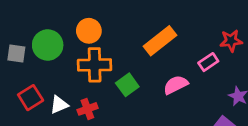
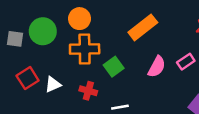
pink rectangle: (208, 62) -> (186, 62), moved
pink semicircle: (176, 85) -> (157, 67), turned 145
red cross: (87, 109) -> (88, 91), moved, turned 36

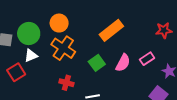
orange cross: (85, 49) -> (63, 48), turned 35
green square: (114, 67) -> (97, 63), moved
white triangle: (53, 84) -> (31, 55), moved

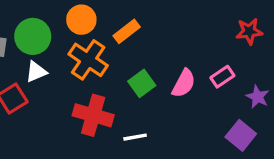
orange rectangle: (111, 30) -> (127, 31), moved, size x0.7
red cross: (66, 83) -> (93, 115), size x1.6

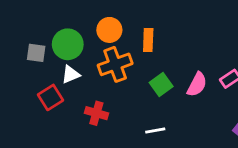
orange rectangle: (127, 31) -> (148, 40), turned -50
orange cross: (88, 60) -> (115, 64), turned 36
red cross: (93, 115) -> (96, 113), moved, size x0.7

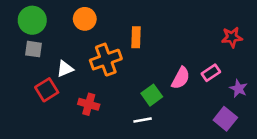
orange circle: (109, 30) -> (85, 19), moved
green circle: (68, 44) -> (32, 20), moved
green square: (161, 84) -> (152, 95), moved

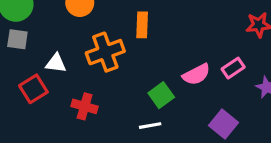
white triangle: (65, 69) -> (56, 63), turned 30
pink semicircle: (181, 78) -> (196, 74), turned 35
purple square: (225, 119) -> (224, 124), moved

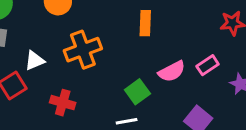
orange rectangle: (142, 25) -> (145, 23), moved
white triangle: (56, 63) -> (35, 61), turned -30

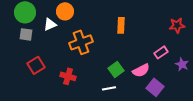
white triangle: (35, 61) -> (50, 24), moved
pink semicircle: (172, 71) -> (141, 70), moved

